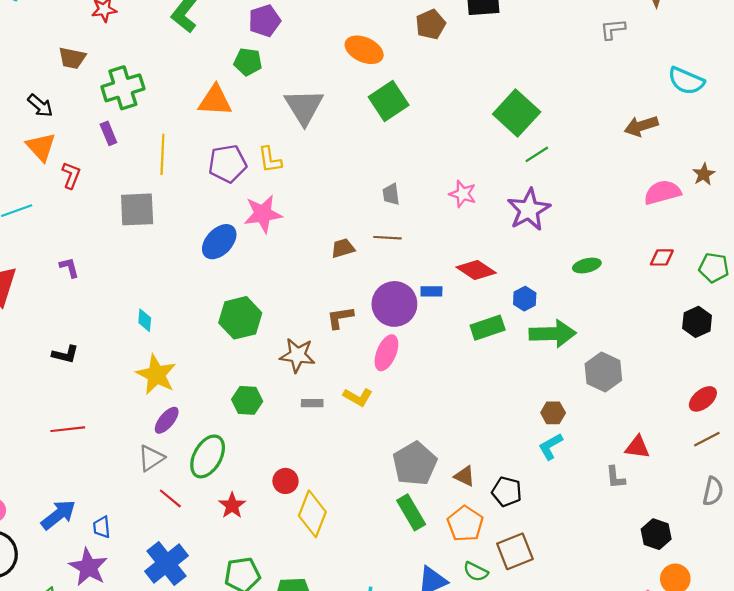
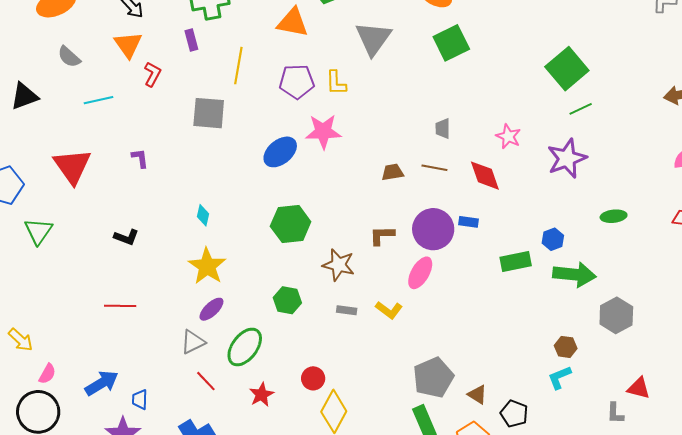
red diamond: (476, 270) -> (485, 176), moved, turned 30

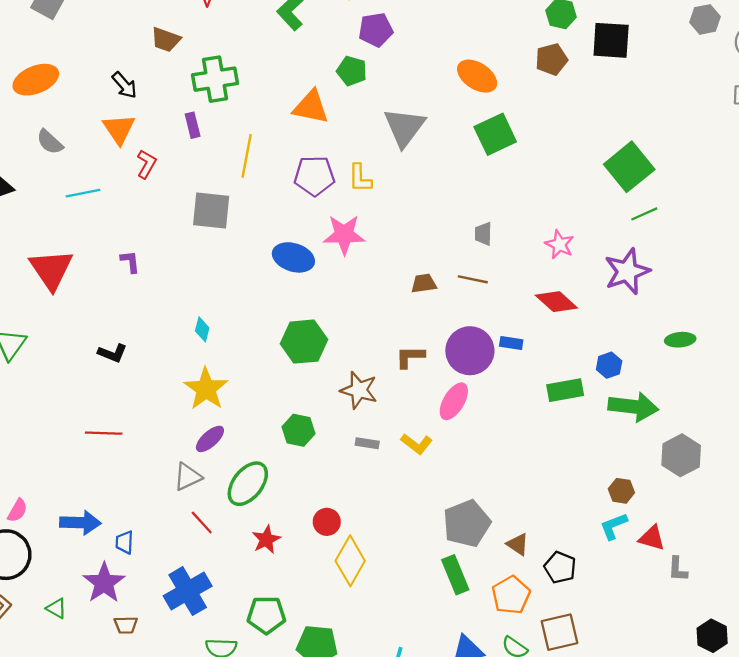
blue ellipse: (280, 152) -> (293, 257), turned 56
red diamond: (485, 176) -> (556, 302), moved, turned -30
blue arrow: (102, 383) -> (80, 523), turned 32
red triangle: (639, 388) -> (652, 538), moved

